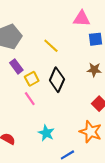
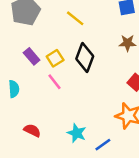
purple rectangle: (16, 66) -> (32, 56), moved
cyan star: (46, 133) -> (77, 133), moved

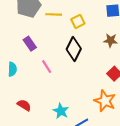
yellow line: (75, 18) -> (54, 14), moved, turned -42
yellow square: (55, 58) -> (78, 21), moved

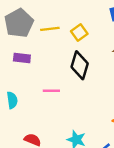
purple rectangle: (30, 44) -> (22, 58), moved, turned -40
pink line: (47, 67) -> (51, 91), turned -48

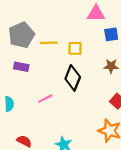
yellow square: (79, 32) -> (75, 48), turned 32
pink line: (51, 91) -> (45, 99), turned -32

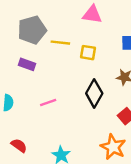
pink triangle: (96, 13) -> (92, 15), moved
black diamond: (73, 78) -> (94, 93), moved

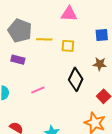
gray pentagon: (32, 30) -> (20, 31), turned -30

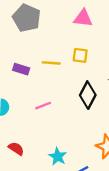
gray pentagon: (20, 31) -> (27, 18), moved
yellow line: (44, 39) -> (51, 63), moved

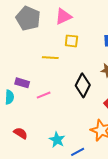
pink triangle: (83, 18) -> (63, 16), moved, turned -30
yellow square: (80, 55) -> (71, 41), moved
purple rectangle: (21, 69) -> (22, 83), moved

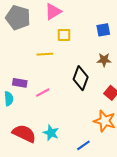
red semicircle: (21, 133) -> (24, 133), size x1.6
cyan star: (57, 140) -> (51, 133), moved

